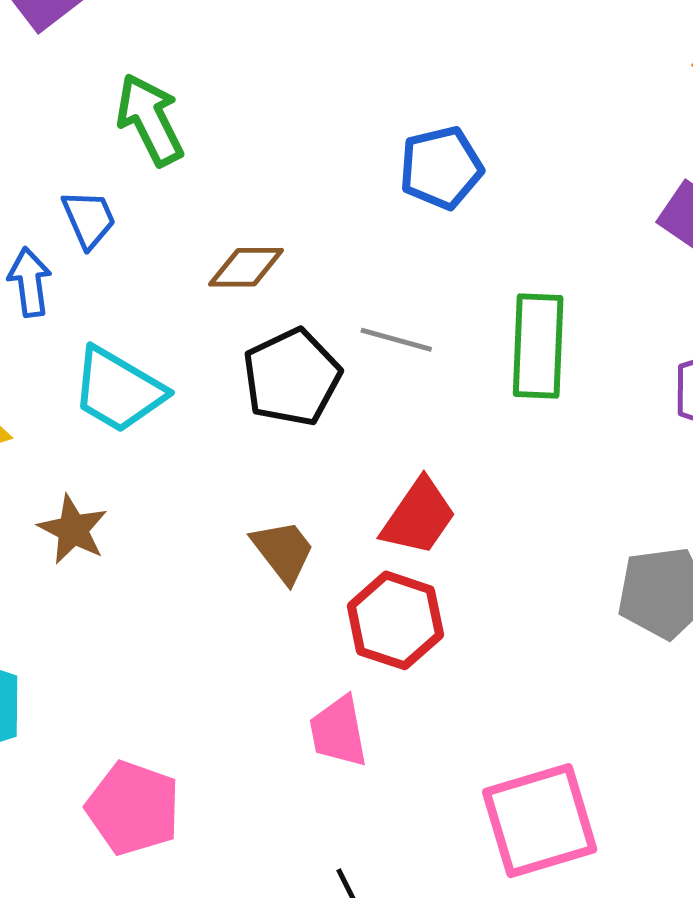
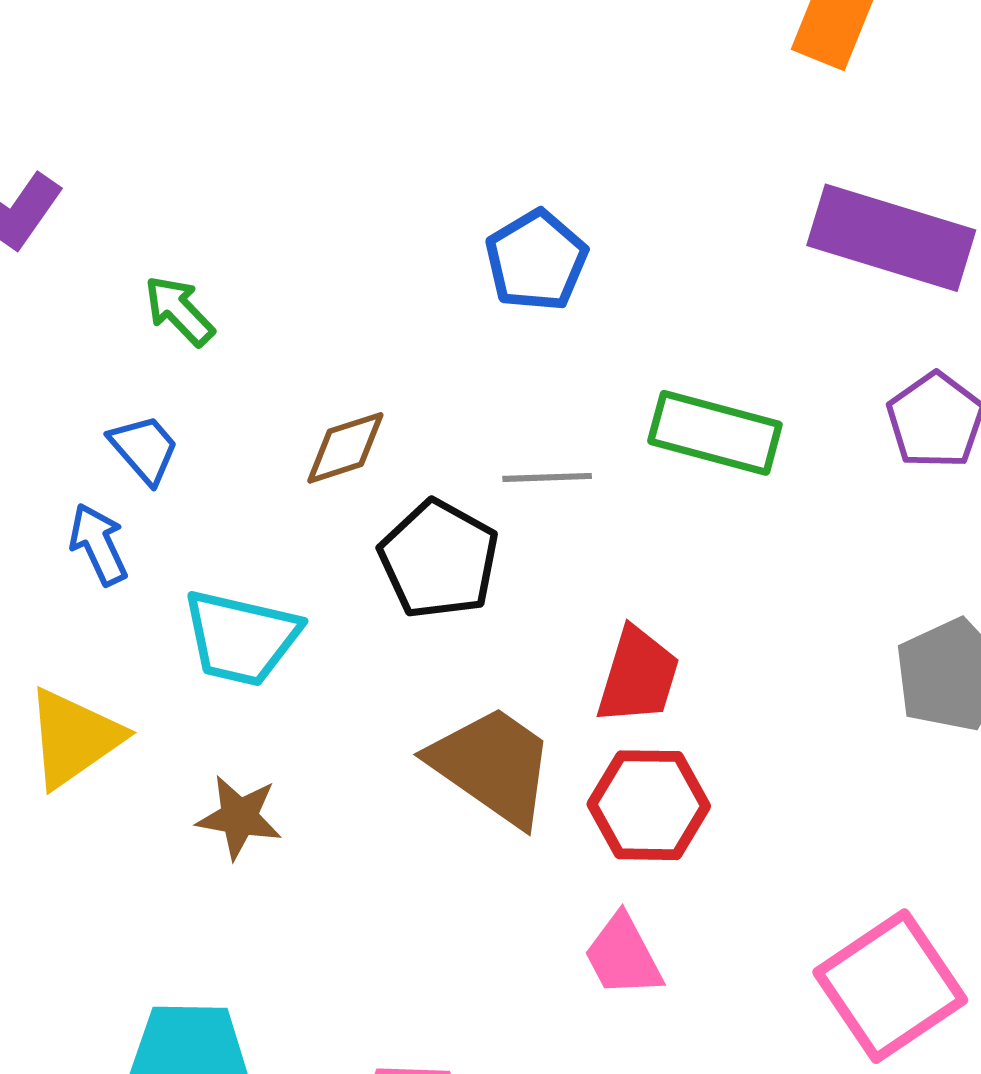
green arrow: (150, 120) -> (179, 311), size x0.7
green rectangle: (538, 346) -> (715, 433), turned -60
brown trapezoid: (283, 551) -> (493, 765), size x1.6

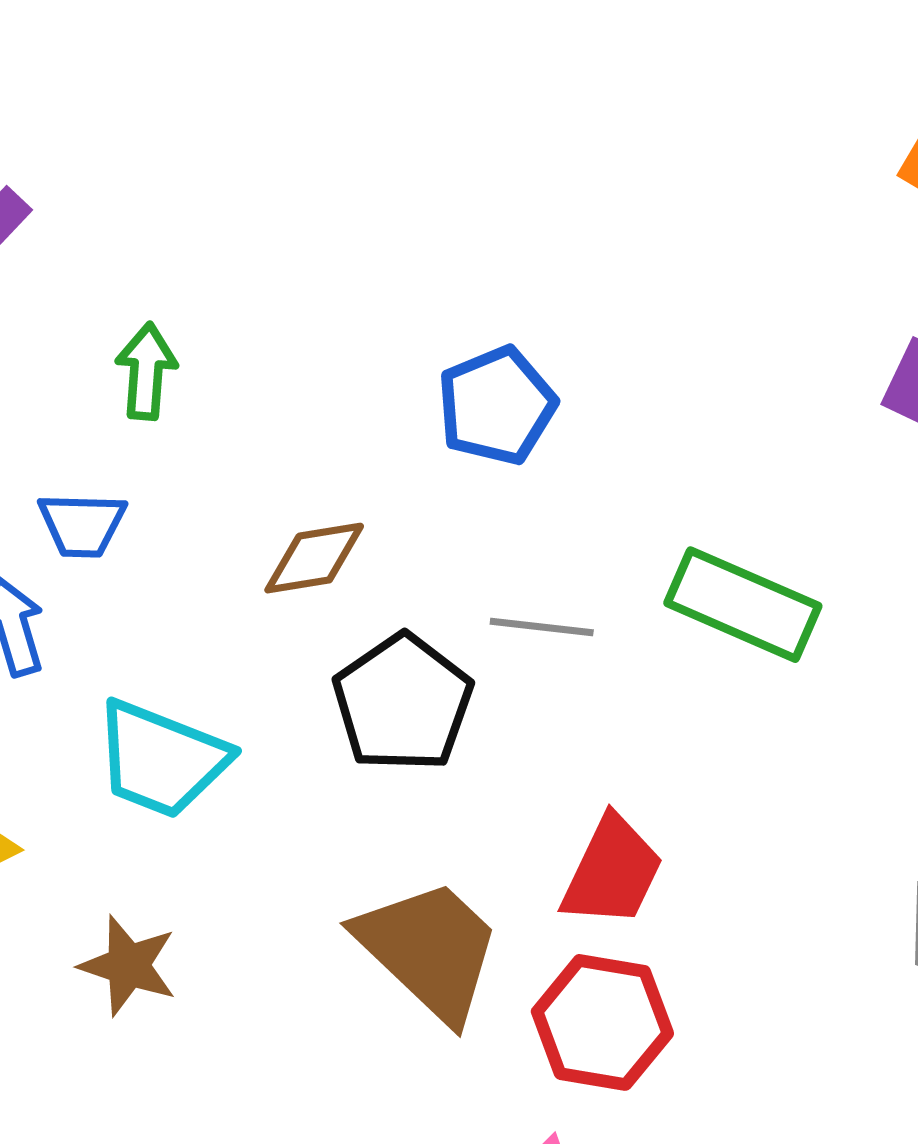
blue pentagon: (536, 260) -> (497, 406), moved
green arrow: (179, 311) -> (146, 371), turned 40
blue trapezoid: (144, 449) -> (82, 525), turned 124

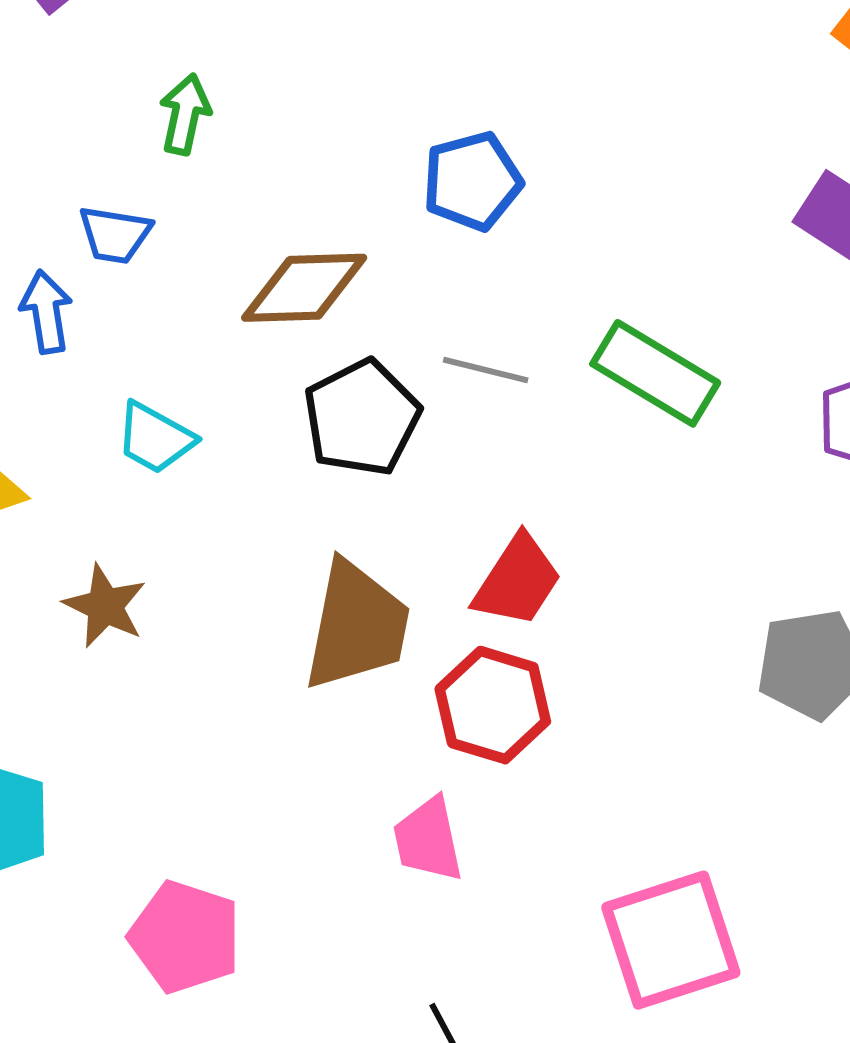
brown diamond: (314, 558) -> (304, 288), size x1.4
cyan trapezoid: (161, 759) -> (155, 438), size x0.7
brown trapezoid: (429, 950) -> (357, 626), turned 50

